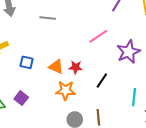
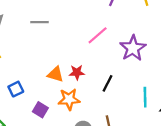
blue square: (27, 62) -> (16, 89), moved, turned -32
purple square: (21, 98) -> (40, 110), moved

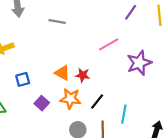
black line: (107, 83) -> (97, 102), moved
cyan line: (145, 97) -> (124, 114), moved

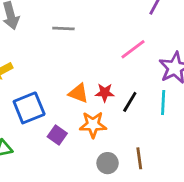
blue square: (23, 79) -> (29, 108), size x1.6
black line: (97, 102) -> (130, 102), moved
cyan line: (124, 114) -> (163, 103), moved

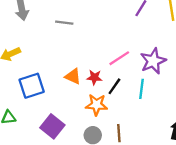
pink line: (133, 49) -> (119, 58), moved
orange star: (93, 125) -> (96, 105), moved
purple square: (57, 135) -> (52, 126), moved, size x1.5

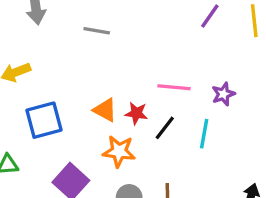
pink line: (119, 58) -> (174, 87), turned 35
purple star: (153, 61) -> (223, 94), size x0.6
orange star: (96, 105) -> (119, 151), moved

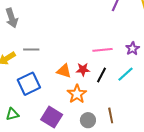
gray line: (97, 31) -> (31, 49), moved
cyan line: (204, 134) -> (125, 74), turned 48
orange star: (119, 151) -> (77, 94), turned -30

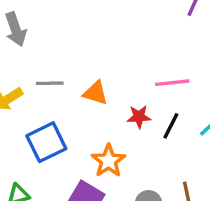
orange triangle: (64, 71) -> (95, 93), moved
orange star: (77, 94) -> (108, 161), moved

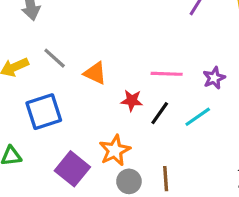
gray line: (50, 83) -> (55, 58), turned 35
orange star: (108, 161) -> (115, 150), moved

